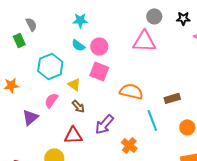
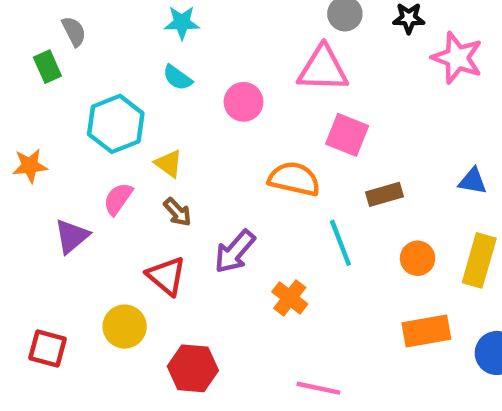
pink circle: (99, 46) -> (244, 102), moved
pink square: (99, 71) -> (347, 135), moved
red triangle: (73, 135) -> (166, 276), turned 42

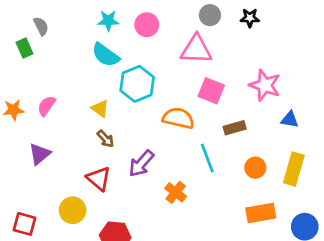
pink star: (457, 58) -> (265, 85), moved
cyan semicircle: (177, 78) -> (106, 55), size x1.5
pink circle: (244, 102) -> (147, 25), moved
cyan hexagon: (116, 124) -> (137, 84), moved
pink semicircle: (118, 199) -> (46, 106), moved

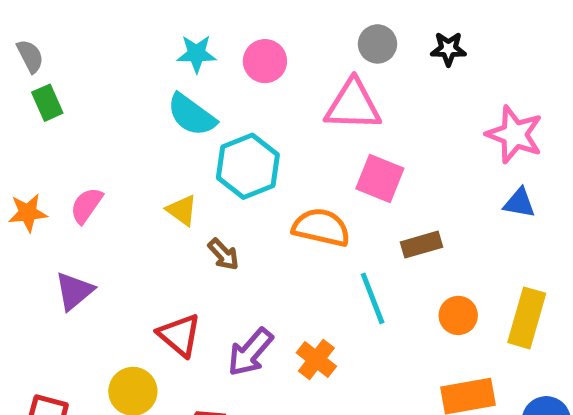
gray semicircle: (41, 26) -> (30, 56), moved
pink star: (265, 85) -> (514, 134), moved
blue triangle: (290, 120) -> (519, 203), moved
brown arrow: (106, 139) -> (223, 254), moved
purple arrow: (141, 164) -> (250, 352), moved

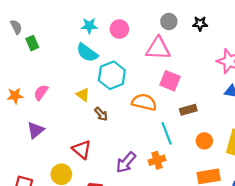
green rectangle: (47, 103) -> (32, 43), moved
purple arrow: (250, 352) -> (126, 162), moved
orange cross: (316, 359) -> (157, 160), moved, turned 35

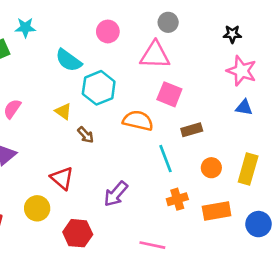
black star: (200, 24) -> (232, 34), moved
cyan star: (89, 26) -> (25, 28), moved
orange cross: (157, 160) -> (177, 199), moved

